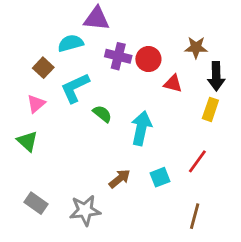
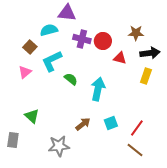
black arrow: (216, 76) -> (150, 53), turned -96
green triangle: (27, 141) -> (32, 116), moved
red line: (197, 161) -> (137, 128), moved
gray rectangle: (36, 203) -> (13, 140), moved, turned 63
brown line: (195, 216) -> (135, 150), turned -66

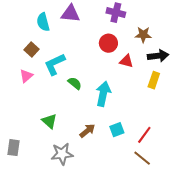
cyan semicircle: (49, 30) -> (43, 22), moved, turned -90
purple cross: (82, 39) -> (116, 13), moved
green triangle: (32, 116) -> (49, 121), moved

